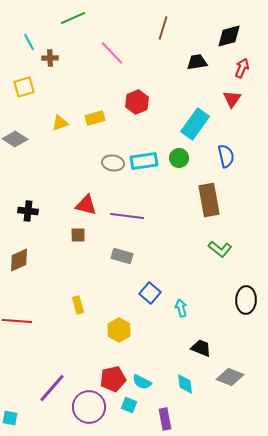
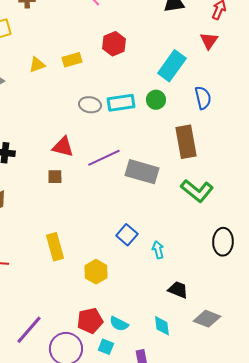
purple line: (127, 216) -> (104, 158), turned -32
green L-shape: (220, 249) -> (197, 191), size x1.4
gray rectangle: (122, 256) -> (142, 172), moved, size x1.5
yellow rectangle: (78, 305) -> (55, 247), size x1.5

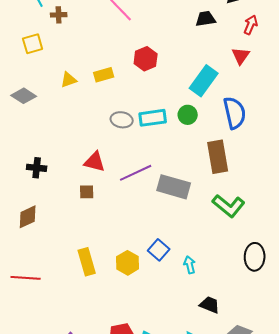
blue semicircle: (203, 98) -> (235, 113), size x1.4
yellow hexagon: (96, 272) -> (128, 263), moved

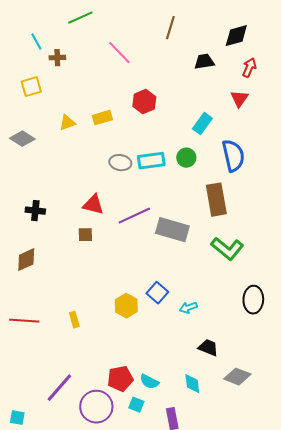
cyan rectangle: (204, 81) -> (202, 124), size x0.7
yellow rectangle: (87, 262) -> (74, 320), moved, size x0.6
cyan arrow: (190, 265) -> (188, 308), turned -96

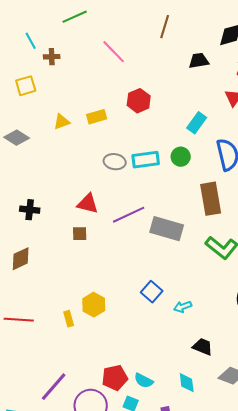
yellow hexagon: (126, 306) -> (94, 305), moved

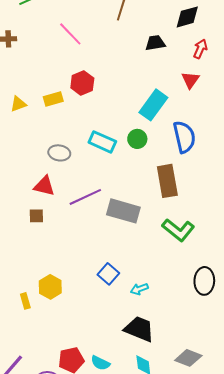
red hexagon: (139, 101) -> (82, 83), moved
cyan rectangle: (197, 123) -> (153, 105), size x1.4
cyan rectangle: (146, 160) -> (102, 142), turned 32
gray ellipse: (115, 162) -> (59, 153), moved
black trapezoid: (203, 347) -> (139, 329), moved, size x1.5

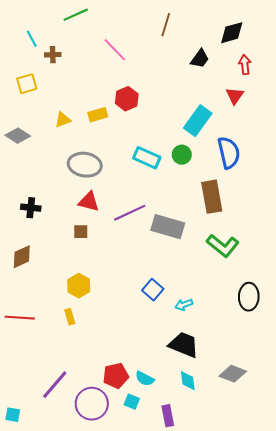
black trapezoid: (155, 43) -> (200, 59), turned 135
red arrow: (200, 49) -> (245, 65), turned -30
gray ellipse: (59, 153) -> (85, 165), moved, size x1.5
yellow hexagon: (50, 287) -> (79, 286), moved

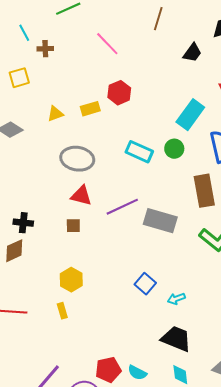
black cross: (31, 208) -> (23, 223), moved

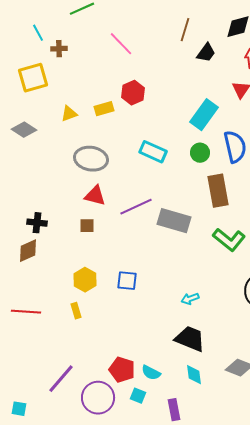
brown line: (158, 19) -> (185, 30), moved
yellow square: (19, 78) -> (33, 78), size x1.4
green circle: (174, 149) -> (200, 153), moved
blue square: (145, 284) -> (127, 281), moved, turned -35
red pentagon: (108, 370) -> (122, 370), turned 30

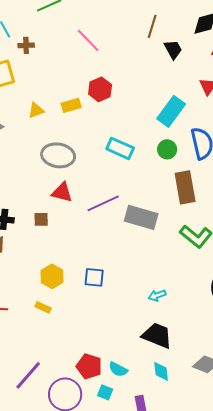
black trapezoid: (206, 53) -> (173, 49), turned -65
brown square: (87, 226) -> (41, 219), moved
yellow rectangle: (76, 311) -> (43, 307), turned -49

